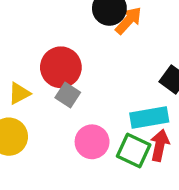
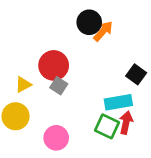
pink circle: (92, 142) -> (56, 138), moved

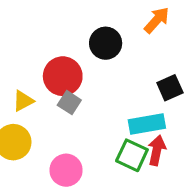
black circle: (89, 22) -> (106, 43), moved
orange arrow: (103, 31) -> (157, 20), moved
black square: (136, 74) -> (170, 88), turned 30

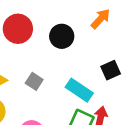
red circle: (63, 76) -> (18, 29), moved
cyan rectangle: (147, 124) -> (79, 90), moved, turned 44

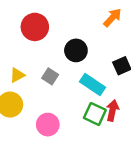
black circle: (62, 36) -> (76, 50), moved

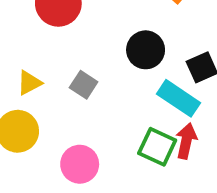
black circle: (76, 50) -> (146, 50), moved
cyan rectangle: (92, 85) -> (179, 98), moved

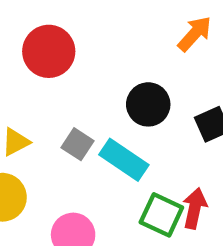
cyan rectangle: (179, 98) -> (124, 160), moved

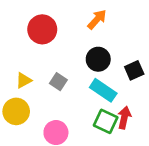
orange arrow: (195, 34) -> (97, 19), moved
cyan rectangle: (124, 160) -> (103, 90), moved

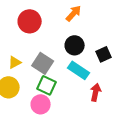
gray square: (58, 82) -> (43, 63), size x1.5
green square: (106, 121) -> (47, 85), moved

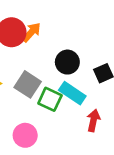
orange arrow: (74, 13) -> (31, 32), moved
green square: (47, 85) -> (50, 99), moved

